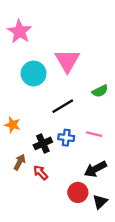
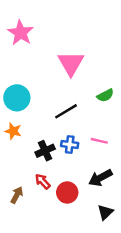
cyan circle: (34, 73) -> (17, 98), moved
brown arrow: (20, 162) -> (17, 195), moved
red circle: (78, 192) -> (67, 192), moved

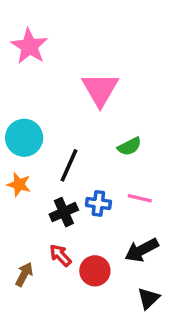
green semicircle: (105, 95) -> (129, 146), moved
black line: (66, 111) -> (69, 165), moved, turned -35

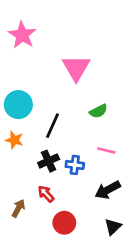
blue cross: (98, 203) -> (75, 165), moved
red circle: (95, 271) -> (64, 223), moved

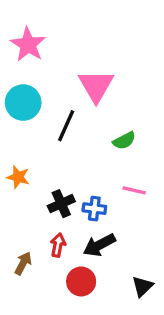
cyan circle: (18, 105) -> (23, 103), moved
black line: (52, 126) -> (66, 126), moved
black arrow: (108, 190) -> (99, 245), moved
red arrow: (46, 194) -> (58, 245), turned 54

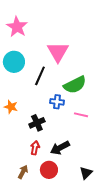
green semicircle: (124, 141) -> (75, 85), size x1.6
blue cross: (94, 209) -> (57, 102), moved
brown arrow: (23, 263) -> (23, 172), moved

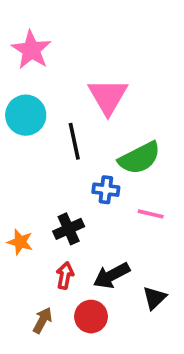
black line: (40, 76) -> (74, 141), turned -36
orange star: (11, 107) -> (20, 242), moved
black triangle: (86, 173) -> (154, 298), moved

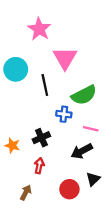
pink star: (31, 50) -> (39, 29), moved
black arrow: (112, 275) -> (82, 151), moved
red circle: (91, 317) -> (69, 189), moved

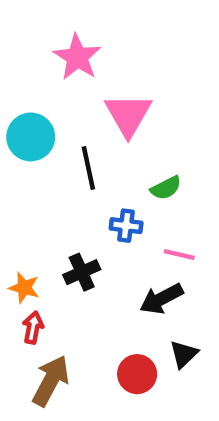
green semicircle: (84, 95) -> (166, 188), size x0.6
red arrow: (39, 166) -> (33, 328), moved
brown arrow: (26, 193) -> (51, 381), size x1.6

